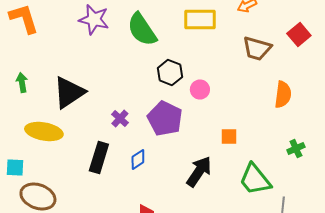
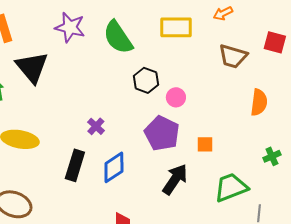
red square: (299, 34) -> (275, 42), turned -35
black triangle: (69, 92) -> (32, 67), moved, turned -36
purple pentagon: (165, 118) -> (162, 133), moved
blue diamond: (138, 160) -> (114, 167), size x1.5
green trapezoid: (255, 180) -> (231, 187), turned 108

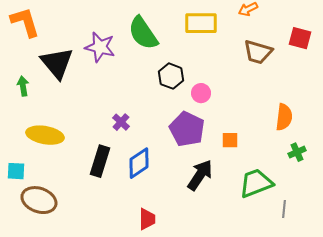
purple star: (70, 27) -> (100, 47), moved
orange semicircle: (259, 102) -> (284, 117), moved

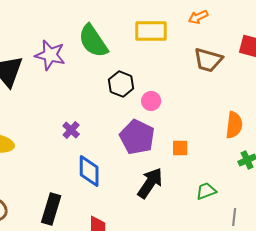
black rectangle: (100, 161) -> (51, 209), moved
blue diamond: (139, 163) -> (89, 171), turned -56
green trapezoid: (256, 183) -> (206, 191), size x0.6

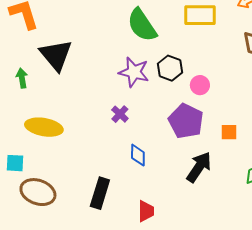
purple star: (50, 55) -> (134, 72), moved
blue diamond: (89, 171) -> (138, 155), size x0.7

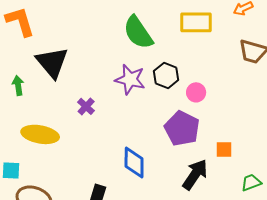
purple cross: (120, 114) -> (86, 106), moved
orange square: (229, 132) -> (224, 149), moved
blue diamond: (138, 155) -> (134, 162), size x1.4

